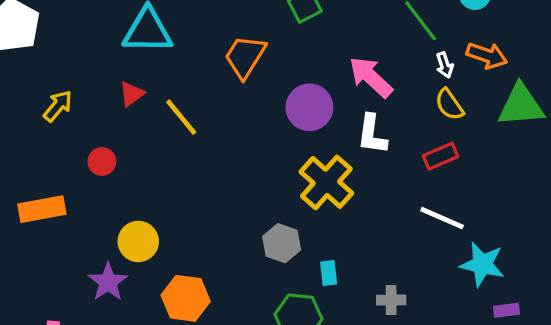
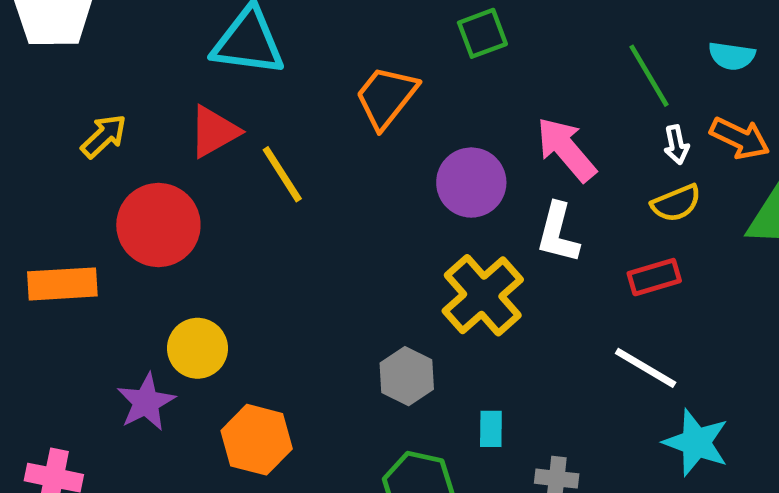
red triangle: (132, 94) -> (214, 132), size x1.4
yellow semicircle: (449, 105) -> (676, 203), turned -84
red circle: (102, 161) -> (158, 225), size x2.0
cyan rectangle: (329, 273) -> (491, 429), moved

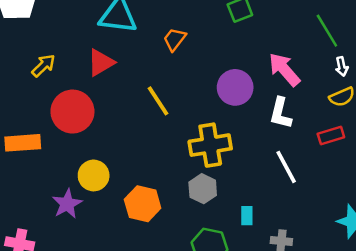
orange trapezoid: (386, 97) -> (175, 39), moved, size x0.7
yellow line: (282, 174) -> (158, 101), moved
yellow cross: (483, 295) -> (210, 145), moved, turned 33
white line: (646, 368) -> (286, 167), moved, turned 32
orange hexagon: (257, 440) -> (143, 204), moved

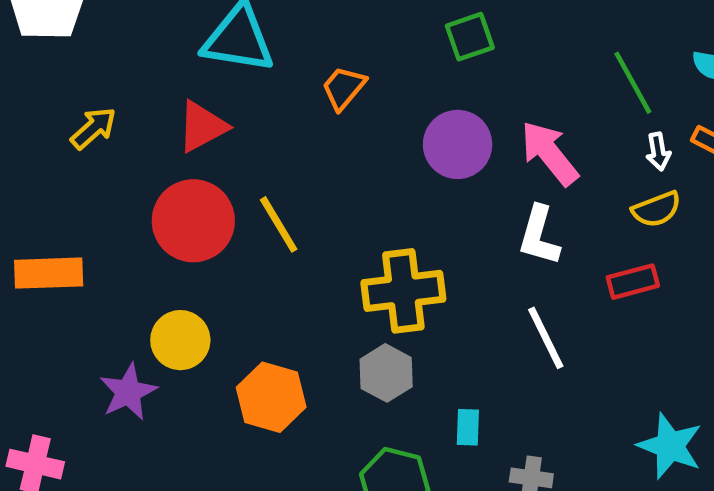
purple circle: (235, 87) -> (458, 144), moved
yellow line: (158, 101) -> (279, 224), moved
red circle: (72, 112) -> (193, 221), moved

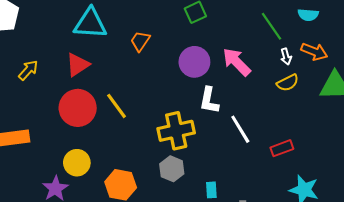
white L-shape: (539, 236) -> (209, 100), moved
red rectangle: (633, 282) -> (282, 148), moved
white line: (546, 338) -> (240, 129), moved

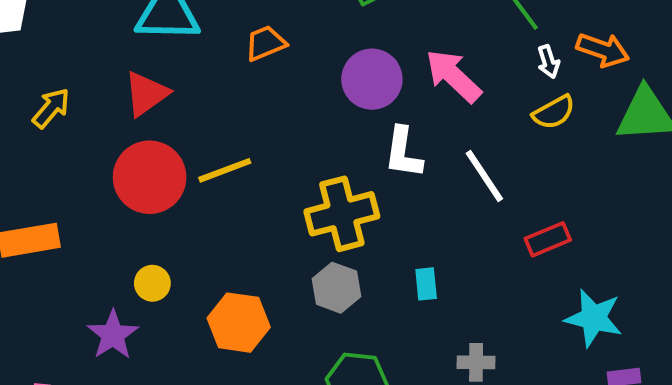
orange trapezoid: (140, 41) -> (265, 43), turned 35
yellow line: (117, 106) -> (225, 170), turned -72
white line: (240, 129) -> (484, 176), moved
yellow circle: (77, 163) -> (152, 283), size x0.7
cyan rectangle: (211, 190) -> (426, 284), moved

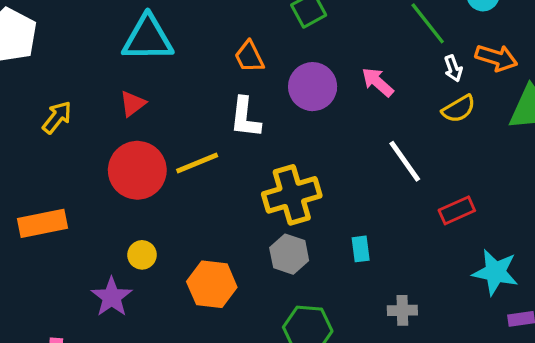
orange trapezoid: (265, 43) -> (249, 57), moved, turned -92
pink arrow: (453, 76) -> (378, 82), size x0.7
red triangle: (146, 94) -> (133, 104), size x0.7
white L-shape: (403, 153) -> (245, 118), moved

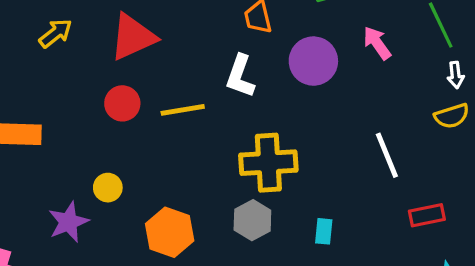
pink arrow: (378, 82) -> (377, 43), moved
red triangle: (133, 104) -> (133, 37), size x1.8
red circle: (137, 170) -> (122, 103), size x0.6

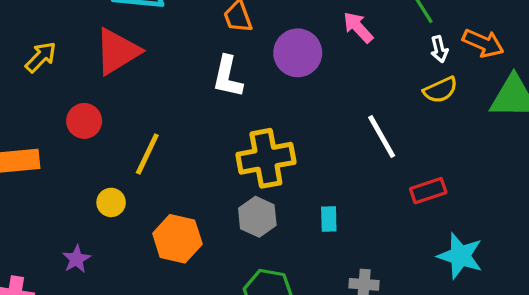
red circle: (122, 103) -> (84, 121), moved
yellow line: (183, 110) -> (147, 154), moved, turned -48
purple star: (68, 222) -> (76, 259), moved, size x0.7

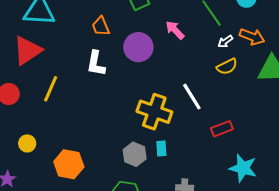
white arrow: (439, 49) -> (225, 42), turned 70
yellow line: (147, 154) -> (51, 89), moved
yellow cross: (266, 158) -> (154, 112), moved, turned 32
gray hexagon: (257, 217) -> (135, 154), moved

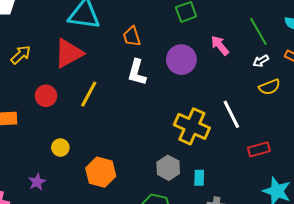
orange trapezoid: (101, 26) -> (132, 36), moved
white arrow: (225, 42) -> (261, 61), moved
cyan rectangle: (161, 148) -> (199, 178), moved

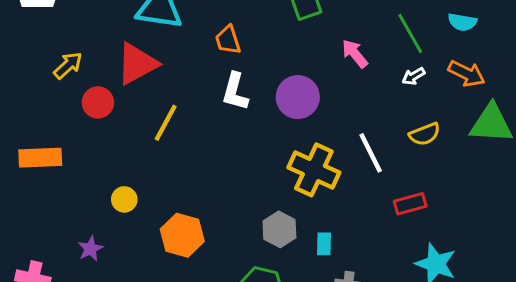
purple circle: (181, 60) -> (298, 97), moved
yellow semicircle: (269, 87) -> (425, 134), moved
red circle: (46, 96) -> (98, 102), moved

